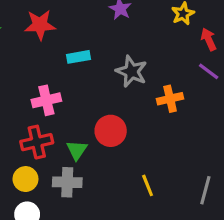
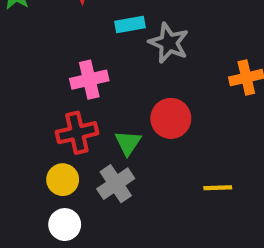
gray star: (131, 71) -> (169, 43), moved
gray cross: (67, 182) -> (116, 184), turned -36
yellow line: (148, 185) -> (218, 188), turned -70

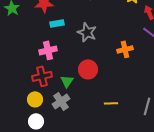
cyan rectangle: (130, 25) -> (57, 23), moved

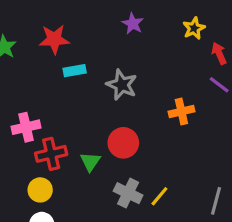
pink cross: (48, 50) -> (26, 127), moved
gray cross: (61, 101) -> (128, 193), moved, turned -30
yellow line: (111, 103) -> (159, 196), turned -48

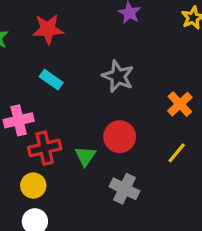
cyan rectangle: (75, 71) -> (51, 80), moved, turned 45
orange cross: (181, 111) -> (180, 104), turned -30
yellow line: (159, 196) -> (177, 153), moved

